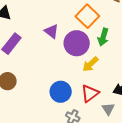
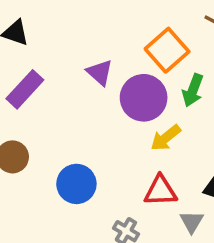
blue circle: (61, 92) -> (76, 184), moved
red triangle: (90, 93) -> (160, 191), turned 30

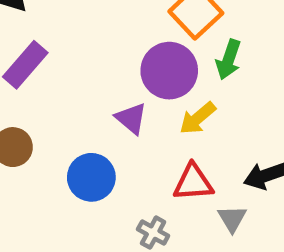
purple triangle: (100, 72) -> (131, 118), moved

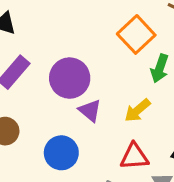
purple circle: (169, 71) -> (70, 78), moved

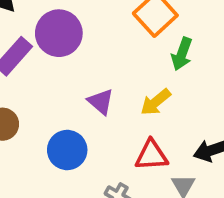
purple circle: (70, 78) -> (59, 33), moved

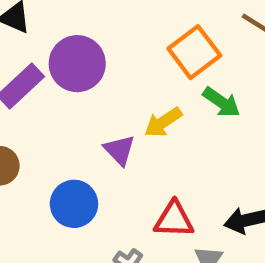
green arrow: (182, 54) -> (222, 102), turned -80
yellow arrow: (156, 102) -> (163, 122), moved

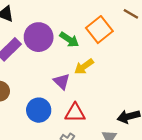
green arrow: (222, 102) -> (69, 40), moved
red triangle: (174, 220) -> (75, 113), moved

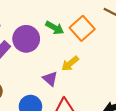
green arrow: (69, 40) -> (55, 28), moved

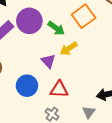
green arrow: (55, 28) -> (56, 28), moved

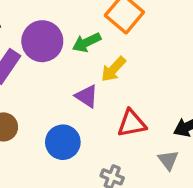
green arrow: (56, 28) -> (86, 42), turned 132
red triangle: (59, 89) -> (132, 123), moved

